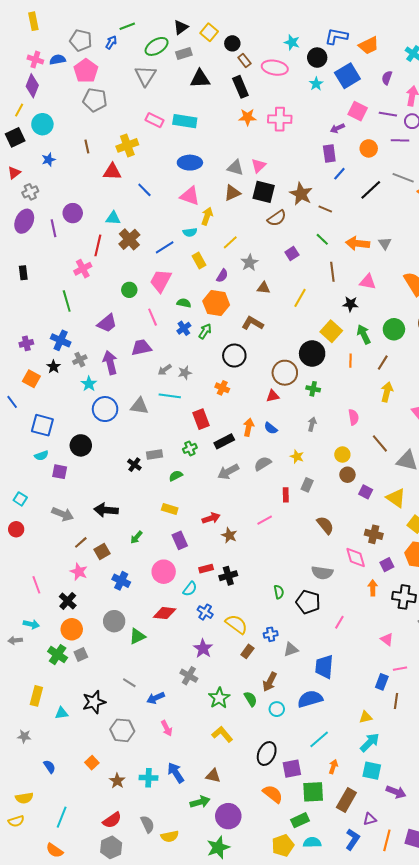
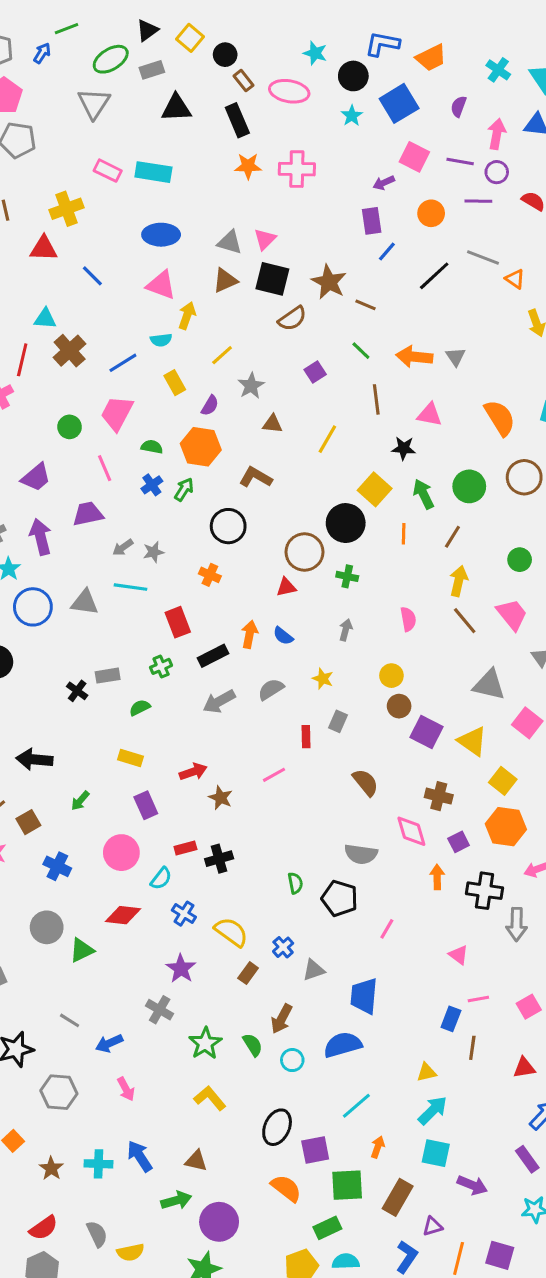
brown line: (380, 443) -> (465, 621), moved
purple square: (366, 492) -> (427, 732), size x1.5
blue cross: (271, 634) -> (283, 947), turned -32

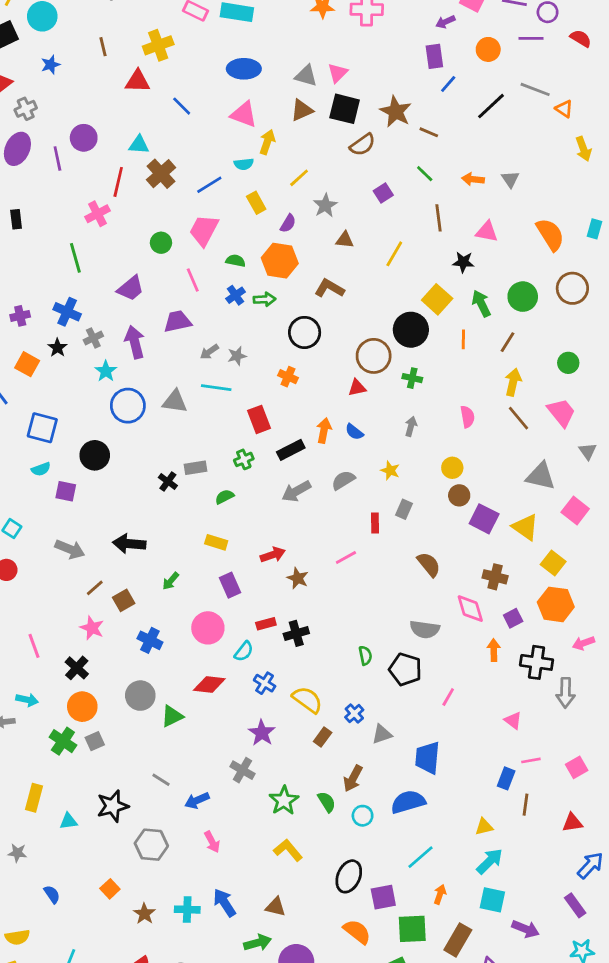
orange arrow: (414, 357) -> (473, 179), size x0.7
green arrow: (184, 489) -> (265, 299), turned 55

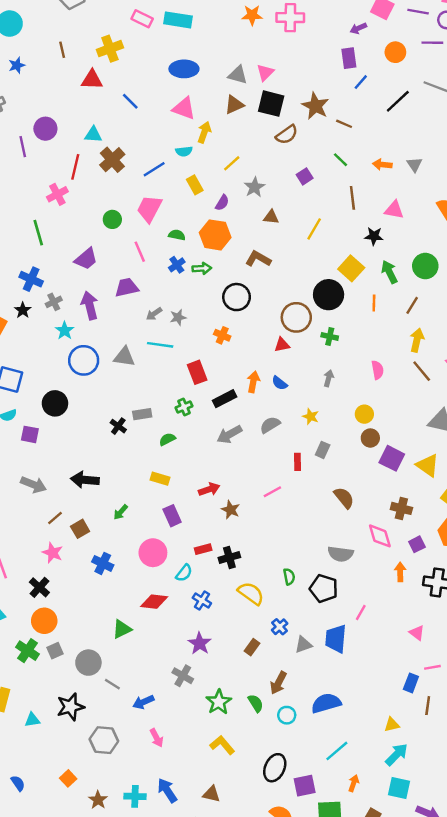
gray circle: (140, 696) -> (88, 663), moved
yellow semicircle: (307, 700) -> (251, 593), moved
blue trapezoid: (427, 758) -> (336, 639), moved

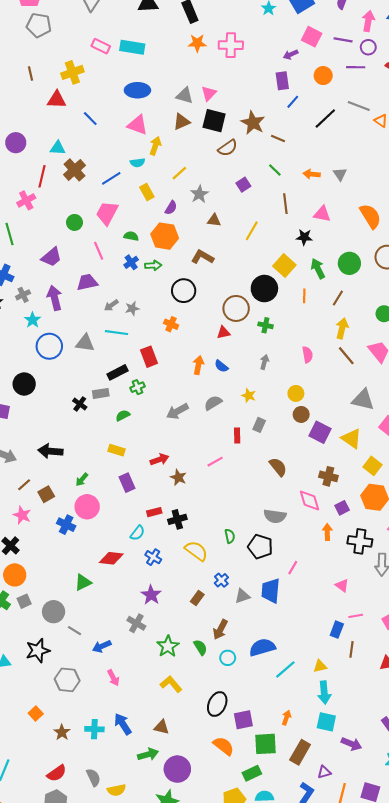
black rectangle: (225, 399) -> (118, 372), moved
pink circle: (153, 553) -> (87, 507), moved
cyan line: (337, 751) -> (285, 669), moved
cyan arrow: (397, 755) -> (324, 692), turned 130

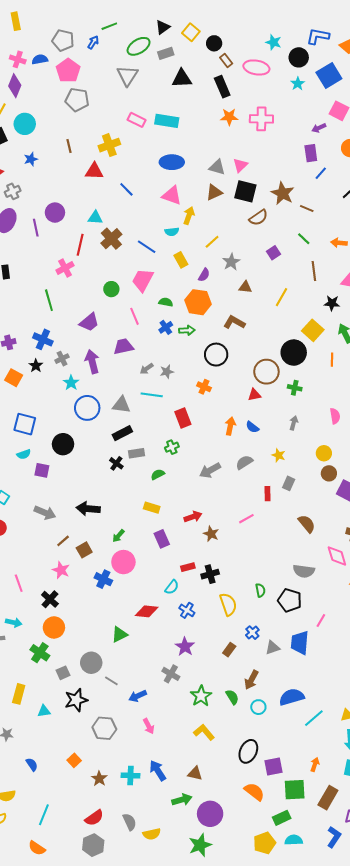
blue line: (111, 178) -> (147, 247), turned 66
black rectangle: (118, 372) -> (122, 433), moved
yellow semicircle: (196, 551) -> (228, 604), turned 35
gray square: (24, 601) -> (63, 673), moved

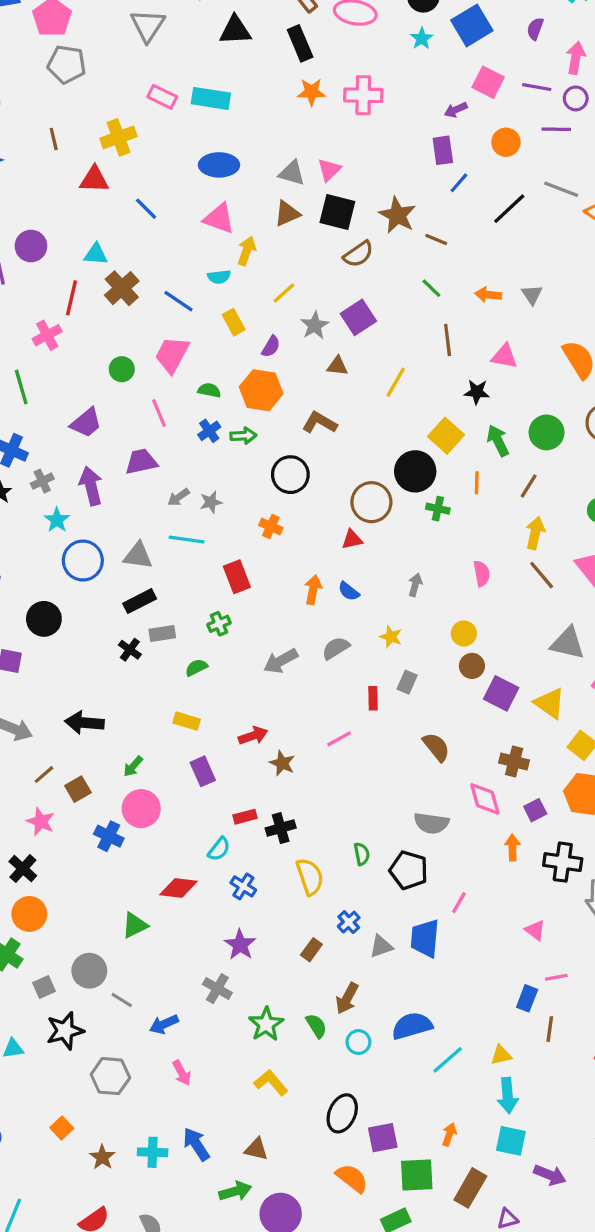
purple square: (274, 253) -> (358, 317), moved, size x1.5
green cross: (295, 388) -> (438, 509), moved

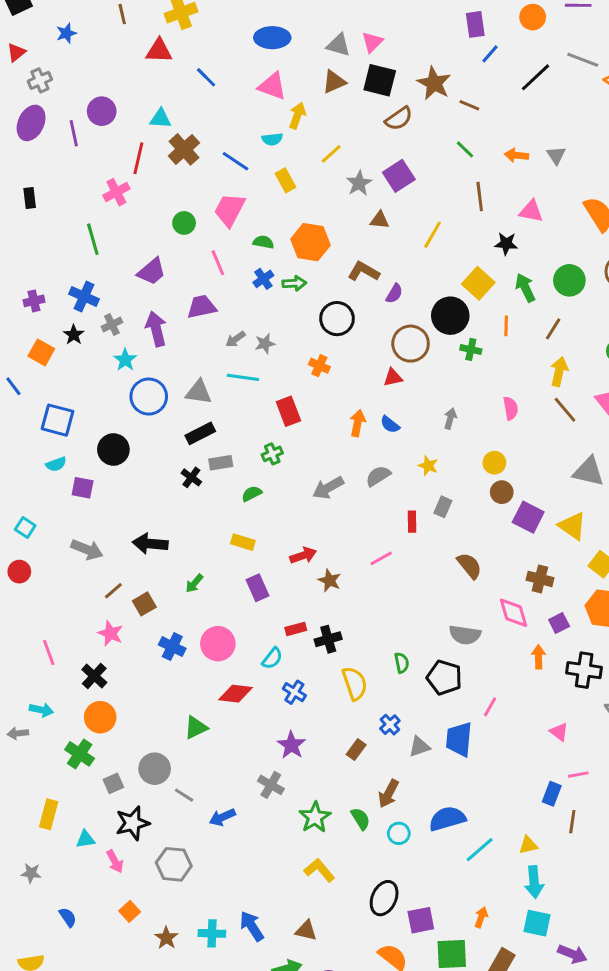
purple semicircle: (271, 347) -> (394, 294), moved
pink circle: (141, 809) -> (218, 644), moved
pink arrow: (182, 1073) -> (115, 861), moved

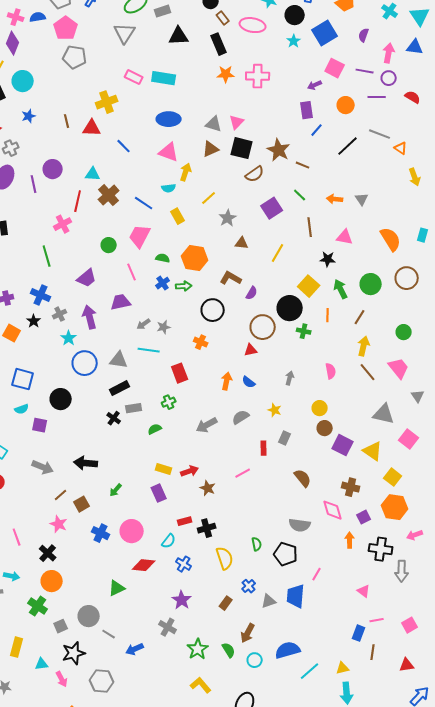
brown line: (122, 14) -> (67, 121), moved
purple square: (399, 176) -> (272, 208), moved
yellow rectangle: (243, 542) -> (164, 469), moved

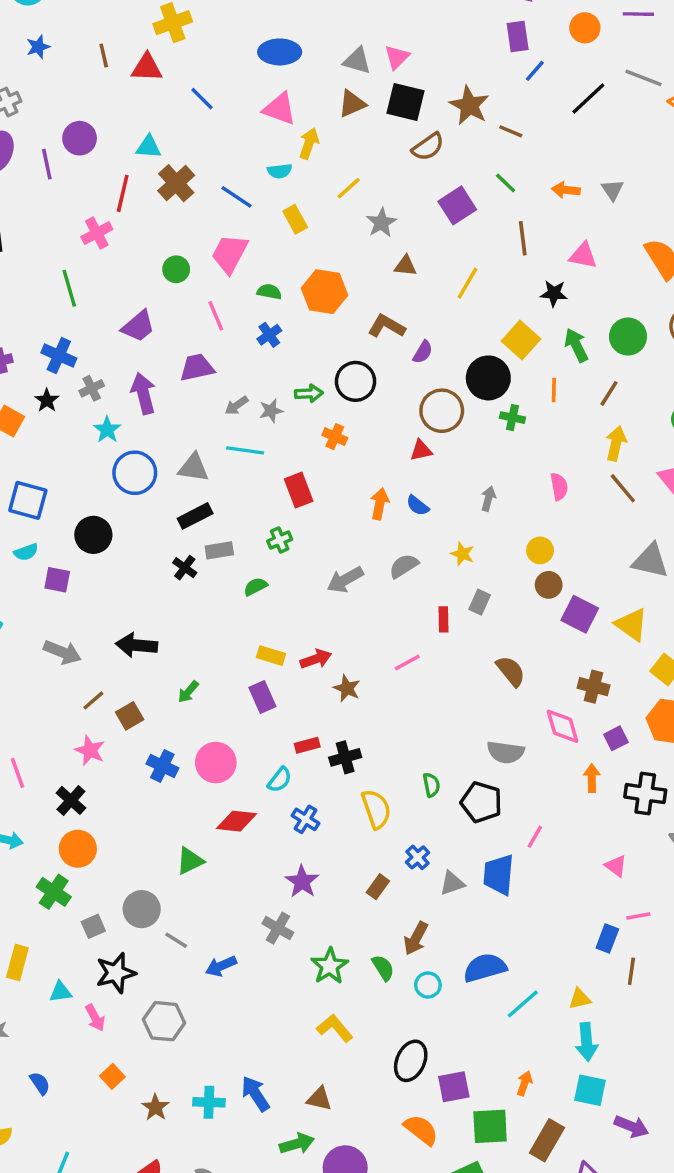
green arrow: (184, 286) -> (309, 393), moved

